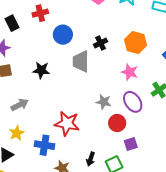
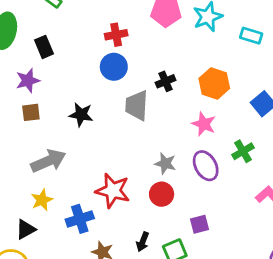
red cross: (40, 13) -> (116, 35), moved
gray arrow: (20, 105) -> (48, 161), size x1.4
red circle: (117, 123) -> (162, 194), moved
blue cross: (45, 145) -> (80, 219), turned -30

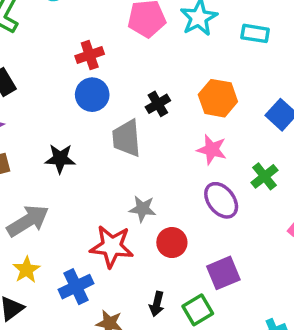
gray star: (165, 163) -> (142, 209), moved
purple square: (200, 224) -> (223, 273), size x1.4

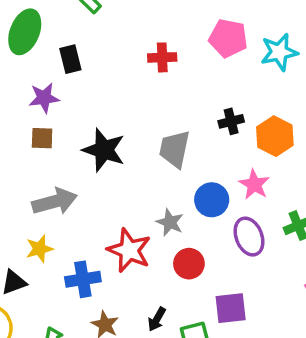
blue circle: (92, 95) -> (212, 200), moved
black cross: (158, 104) -> (231, 121), moved
black star: (60, 159) -> (104, 150), size x1.4

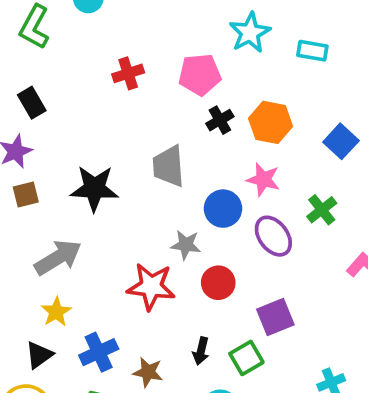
pink pentagon: (228, 38) -> (200, 75), moved
blue cross: (83, 279) -> (99, 352), moved

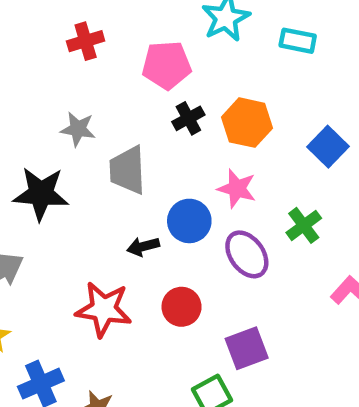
red cross: (128, 73) -> (86, 41), moved
gray star: (186, 245) -> (78, 129), moved
black arrow: (201, 351) -> (143, 246), moved, turned 60

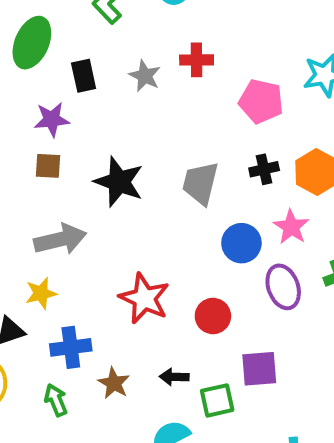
black cross: (188, 118) -> (264, 169), moved
gray star: (78, 129) -> (145, 76), moved
black arrow: (143, 246) -> (174, 377), moved

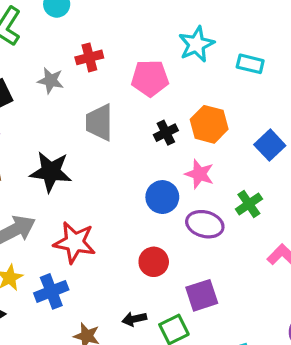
gray trapezoid: (200, 183) -> (99, 122), moved
purple ellipse: (283, 287) -> (205, 224), turned -42
red star: (144, 298) -> (75, 242), moved
blue cross: (71, 347) -> (51, 291), moved

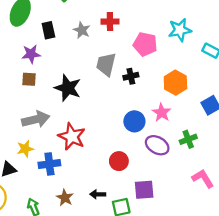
black cross: (166, 133) -> (131, 76), moved

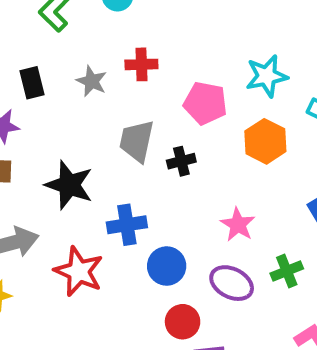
orange hexagon: (175, 83) -> (265, 141), moved
blue circle: (134, 121) -> (167, 266), moved
red circle: (119, 161) -> (183, 322), moved
blue cross: (49, 164) -> (127, 225), moved

